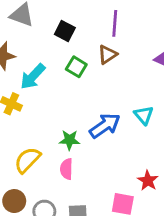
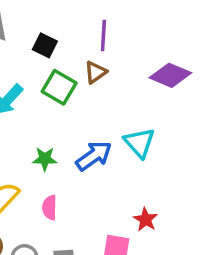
green square: (76, 67) -> (59, 87), size x1.4
cyan triangle: (144, 115) -> (139, 143), size x1.4
green star: (69, 140) -> (45, 159), moved

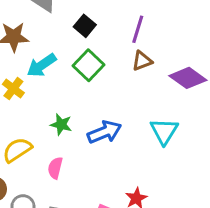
brown triangle: (96, 72) -> (142, 61), moved
cyan triangle: (139, 143) -> (164, 131), moved

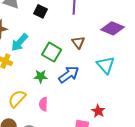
brown triangle: (142, 61) -> (78, 42), moved, turned -32
green square: (88, 65) -> (52, 52), moved

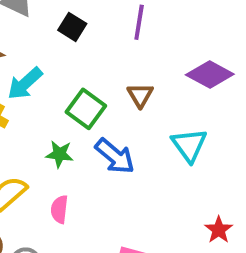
blue arrow: (69, 74) -> (115, 156), turned 70
red star: (98, 111) -> (219, 230), moved

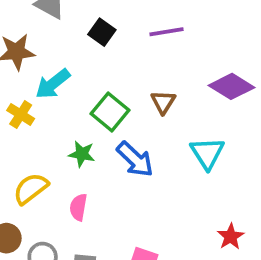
purple line: (139, 22) -> (166, 32), turned 68

